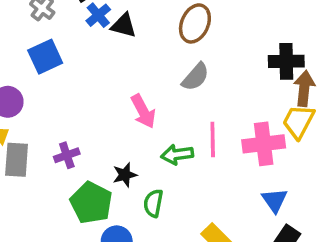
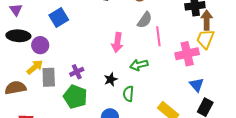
pink arrow: (143, 111) -> (117, 42), turned 42
pink line: (213, 139) -> (158, 36), moved
green pentagon: (91, 203) -> (75, 97), moved

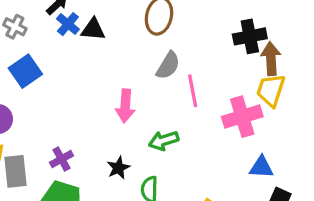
blue triangle: (197, 85) -> (261, 167), turned -42

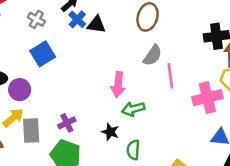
green arrow: (164, 141) -> (133, 109), moved
black star: (118, 168) -> (110, 132), turned -30

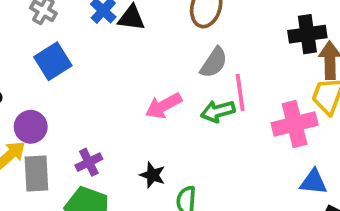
pink arrow: (118, 85) -> (163, 106), turned 55
purple circle: (20, 90) -> (31, 127), moved
green arrow: (133, 109) -> (218, 111), moved

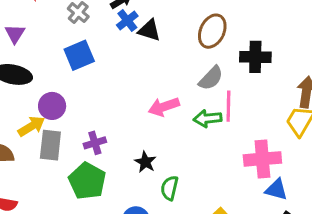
black cross: (307, 34) -> (255, 57), moved
pink cross: (295, 124) -> (262, 159), moved

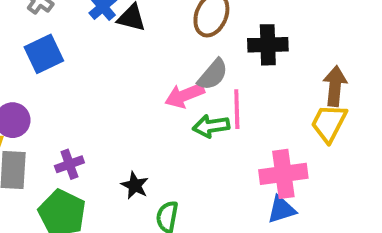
pink arrow: (164, 107) -> (185, 95), moved
blue triangle: (276, 190) -> (281, 210), moved, turned -30

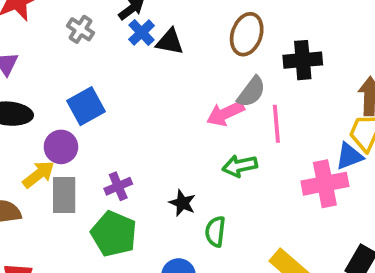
blue square: (44, 54) -> (86, 106), moved
green arrow: (211, 126) -> (240, 166), moved
blue triangle: (281, 210) -> (349, 156), moved

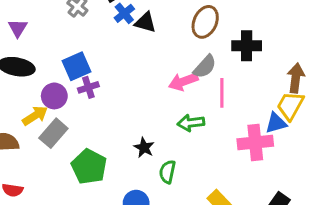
purple cross: (118, 186) -> (88, 87), moved
gray rectangle: (64, 195) -> (53, 133), turned 36

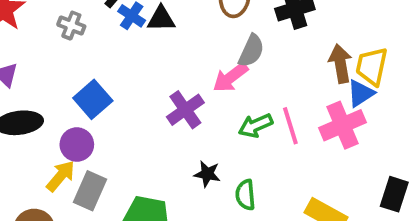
brown arrow: (296, 78) -> (340, 64), moved
purple cross: (88, 87) -> (185, 110), moved, size x1.4
pink line: (222, 93) -> (290, 126), moved

